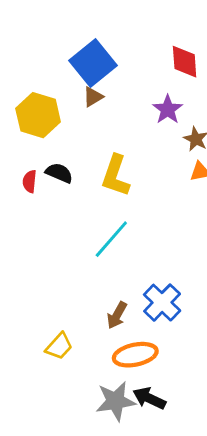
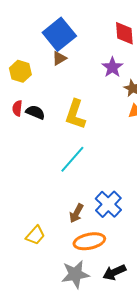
yellow hexagon: (38, 115) -> (20, 71), size x0.7
red semicircle: (30, 181) -> (17, 108), moved
black arrow: (149, 398) -> (114, 272), moved, turned -50

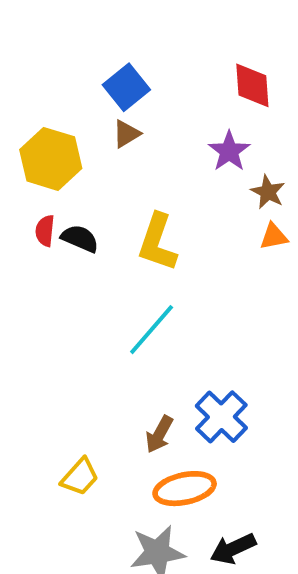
blue square: (59, 34) -> (126, 87), size x0.7
yellow hexagon: (20, 71) -> (51, 159), size x1.4

